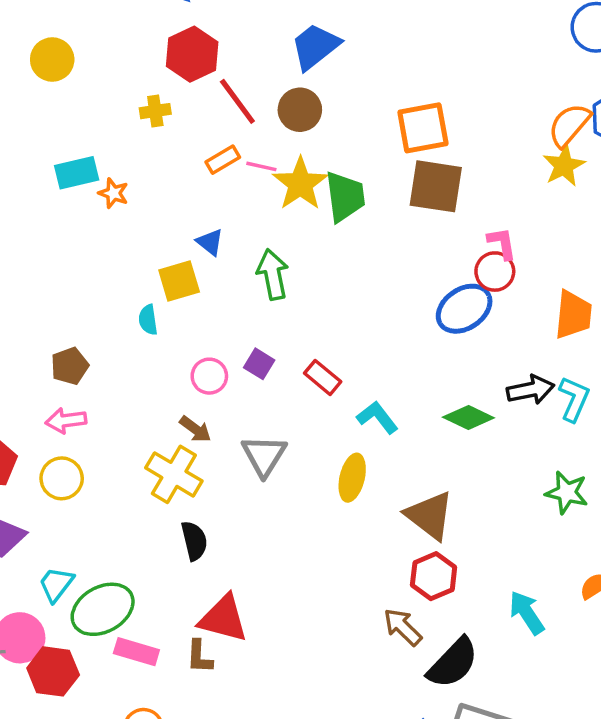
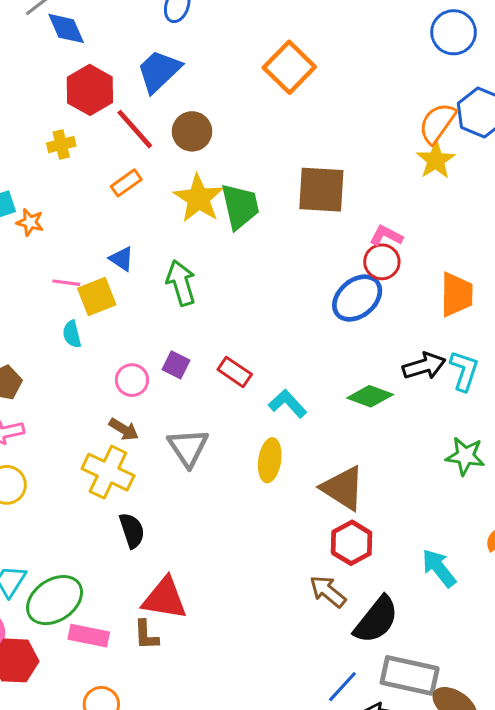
blue trapezoid: (315, 46) -> (159, 71), moved
orange square: (423, 128) -> (289, 67), moved, turned -30
pink line: (261, 166) -> (66, 283), moved
pink L-shape: (502, 243) -> (386, 236), turned -48

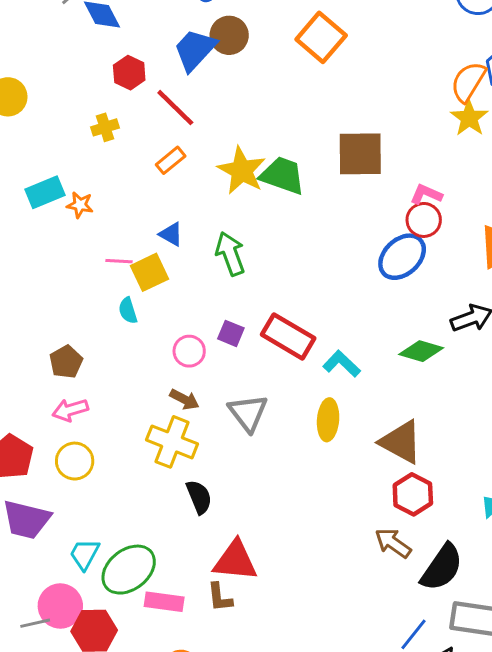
red hexagon: (90, 90) -> (129, 73), size x0.7
brown circle: (192, 131) -> (229, 35), moved
green trapezoid: (240, 206) -> (282, 175), turned -54
red rectangle: (235, 372) -> (288, 336), size x1.6

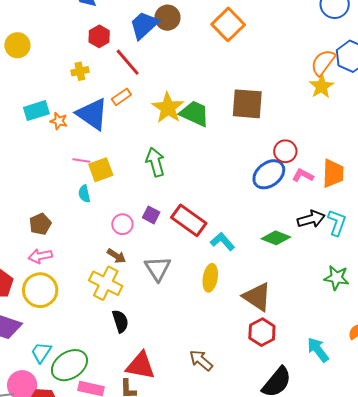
pink L-shape: (426, 194) -> (303, 175), moved
blue triangle: (171, 234) -> (92, 114), moved, size x2.0
yellow circle: (75, 461) -> (40, 290), size x1.4
brown arrow: (393, 543) -> (201, 360), moved

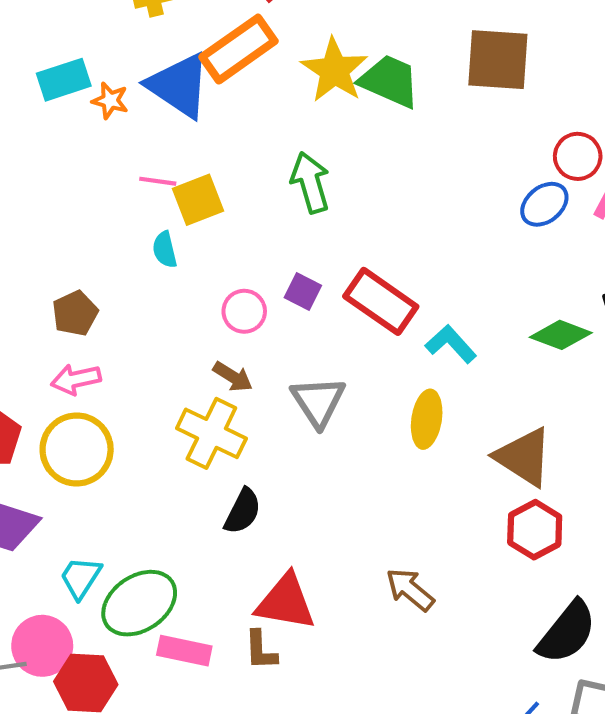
orange rectangle: (121, 97) -> (238, 49), size x1.8
blue ellipse: (269, 174) -> (544, 204), size x0.7
black semicircle: (120, 321) -> (243, 511), turned 45

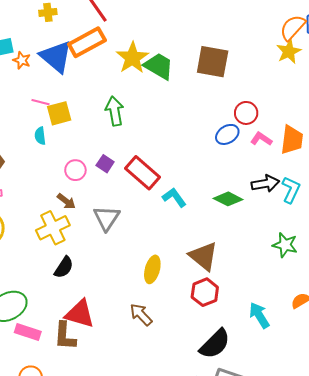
yellow ellipse: (427, 419) -> (152, 269), moved
yellow cross: (211, 433) -> (53, 228), turned 32
brown L-shape: (261, 650) -> (65, 336), size x1.4

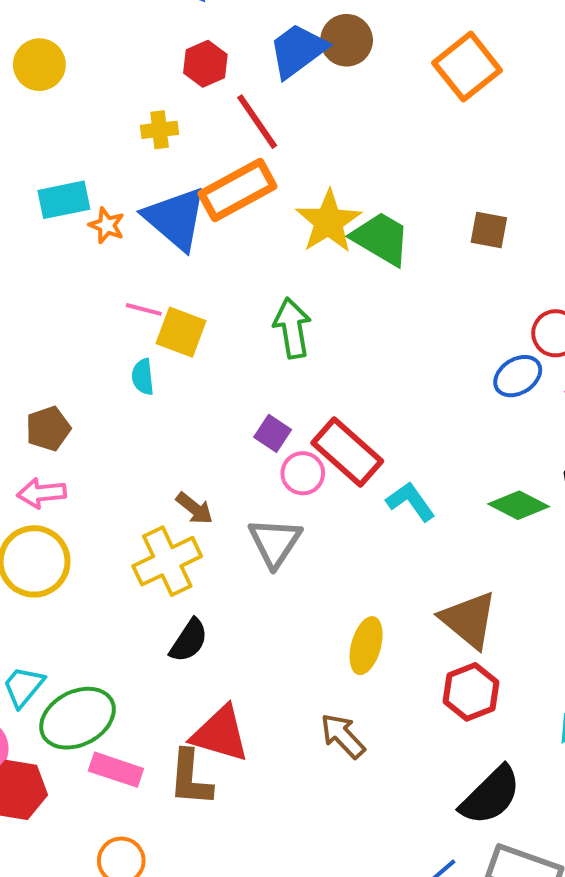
brown square: (213, 62) -> (489, 230), size x0.6
yellow square: (59, 113) -> (181, 332), turned 35
pink circle: (75, 170) -> (303, 473), moved

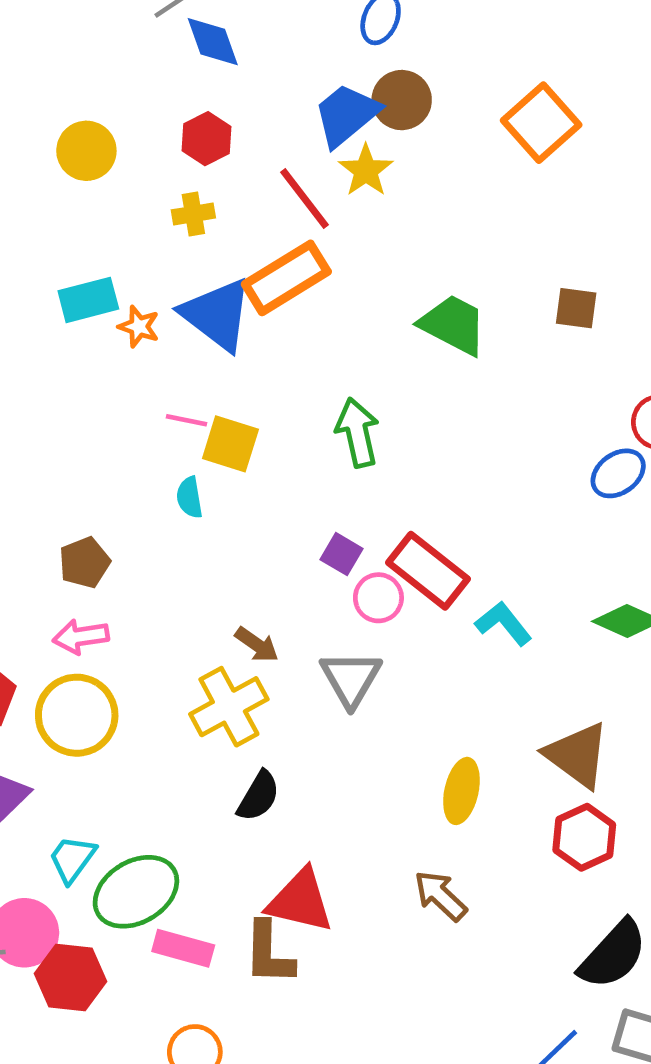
red hexagon: (205, 64) -> (207, 139), moved
yellow circle: (39, 65) -> (86, 151), moved
yellow star: (329, 222) -> (366, 170), moved, size x0.7

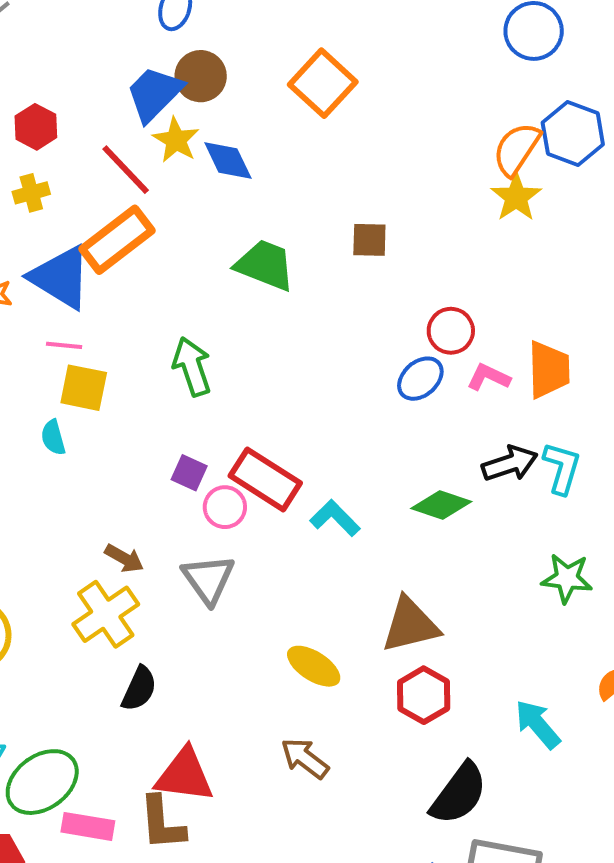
blue diamond: (213, 42) -> (228, 161), moved
pink line: (187, 420) -> (64, 345), moved
brown triangle: (577, 755) -> (410, 625), turned -44
yellow ellipse: (461, 791) -> (314, 666), turned -64

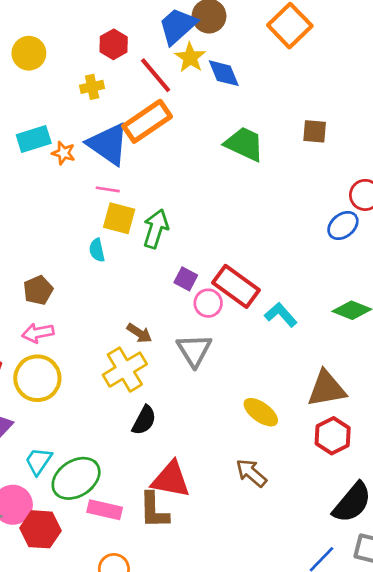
red hexagon: (36, 127) -> (114, 44), moved
green arrow: (192, 367) -> (156, 229), moved, turned 33

